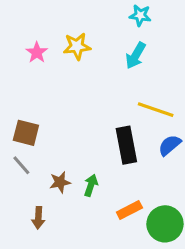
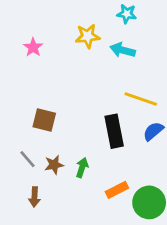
yellow star: (77, 46) -> (88, 36), moved
cyan arrow: (136, 56) -> (123, 50), turned 75
brown square: (26, 133) -> (44, 120), moved
gray line: (21, 165) -> (27, 159), moved

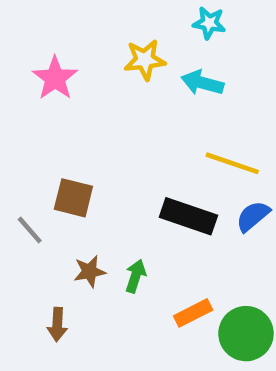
pink star: (33, 47) -> (55, 78), size x1.4
black rectangle: (114, 131) -> (188, 216), turned -60
gray line: (27, 159) -> (30, 230), moved

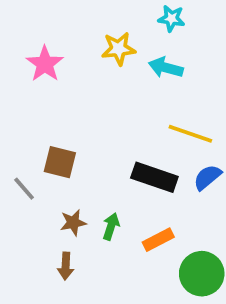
orange rectangle: (193, 313) -> (158, 240), moved
brown arrow: (57, 324) -> (66, 266), moved

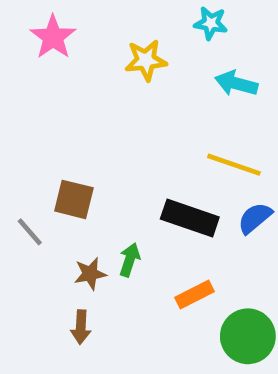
pink star: (45, 64) -> (53, 37), moved
cyan arrow: (166, 68) -> (236, 83), moved
green arrow: (111, 226) -> (130, 260), moved

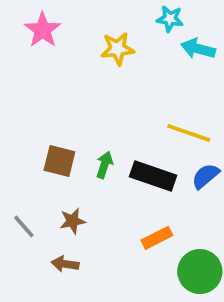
cyan arrow: (236, 83) -> (198, 49), moved
gray line: (30, 232) -> (24, 227), moved
green arrow: (130, 260) -> (104, 165), moved
brown arrow: (81, 327) -> (65, 264), turned 95

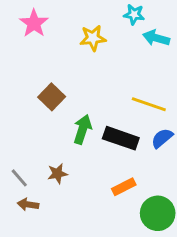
brown square: (59, 161) -> (52, 97), moved, turned 30
green arrow: (104, 165) -> (83, 129), size x1.4
brown arrow: (65, 264) -> (28, 204), moved

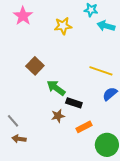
green arrow: (83, 129) -> (56, 88), turned -72
black rectangle: (121, 138) -> (74, 103), moved, size x0.7
brown star: (57, 174) -> (58, 116), moved

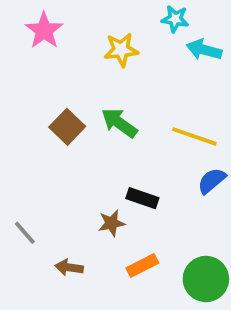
green arrow: (56, 88) -> (119, 123), moved
orange rectangle: (84, 127) -> (142, 266), moved
brown arrow: (19, 139) -> (69, 267), moved

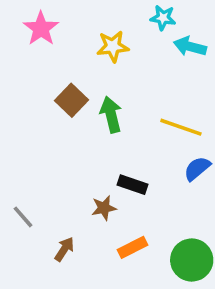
green arrow: (119, 123) -> (111, 115), turned 40
brown square: (67, 127) -> (71, 100), moved
brown arrow: (69, 267) -> (64, 249), turned 115

